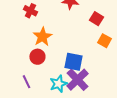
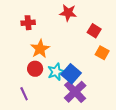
red cross: (30, 11) -> (28, 23), turned -32
blue square: (73, 62) -> (71, 74), turned 30
cyan star: (58, 84) -> (56, 72), moved

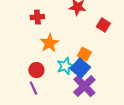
orange square: (102, 53) -> (84, 54), moved
red circle: (35, 69) -> (36, 70), moved

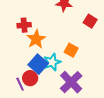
red cross: (37, 17) -> (24, 25), moved
blue square: (80, 68) -> (38, 64), moved
red circle: (36, 70) -> (30, 78), moved

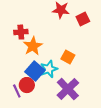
red square: (90, 21) -> (83, 19), moved, turned 32

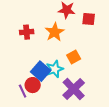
red square: (83, 19) -> (89, 19), turned 32
orange star: (33, 46) -> (55, 32), moved
orange square: (68, 57) -> (74, 57), turned 32

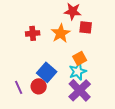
red square: (89, 19) -> (86, 27), moved
cyan star: (55, 69) -> (78, 71), moved
purple line: (23, 91) -> (19, 87), moved

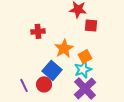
orange star: (61, 33) -> (64, 48), moved

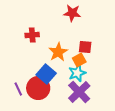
red square: (91, 25) -> (85, 47), moved
red circle: (44, 84) -> (38, 88), size x1.5

